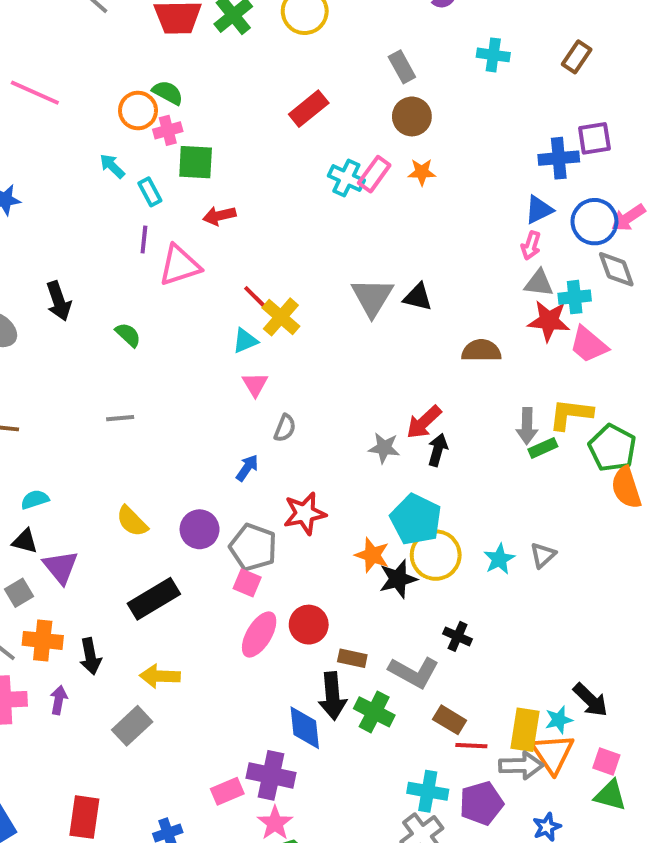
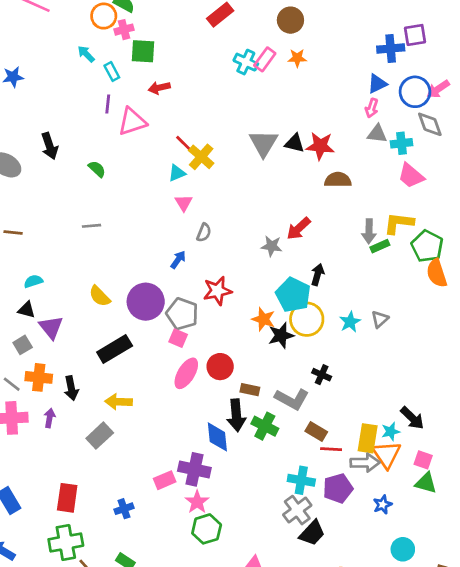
red star: (549, 321) -> (320, 146), moved
black arrow: (438, 450) -> (318, 275), moved
purple circle: (200, 529) -> (146, 302), size x1.4

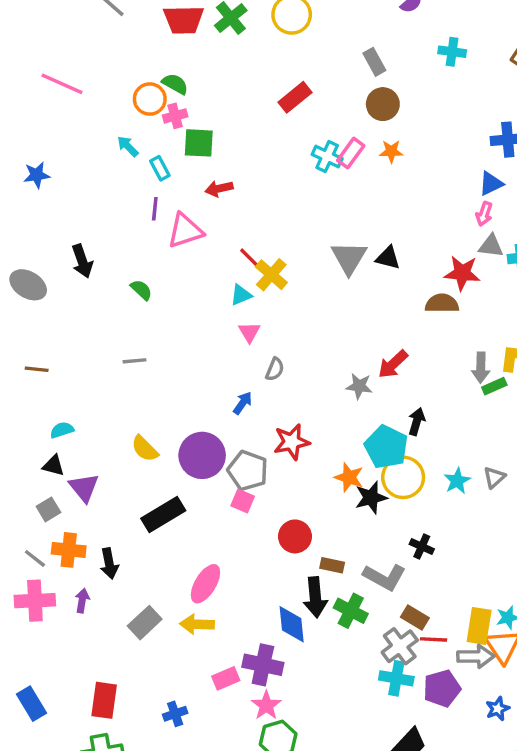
red star: (320, 146) -> (462, 273), moved
pink ellipse: (186, 373) -> (205, 584), moved
yellow arrow: (119, 402) -> (197, 624), moved
gray cross: (297, 510) -> (400, 646), moved

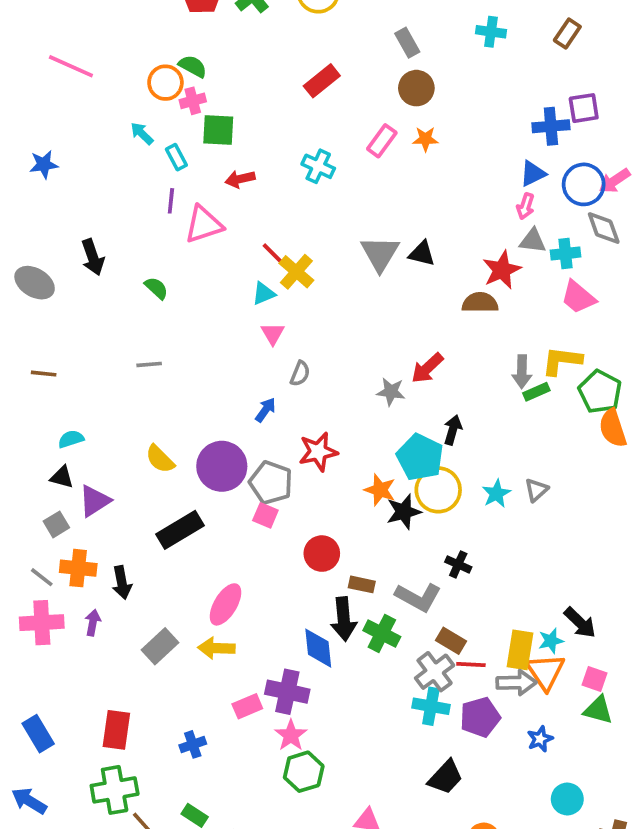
cyan cross: (327, 156) -> (318, 166), moved
red star: (462, 273) -> (502, 270), turned -30
purple triangle: (84, 487) -> (95, 501), turned 36

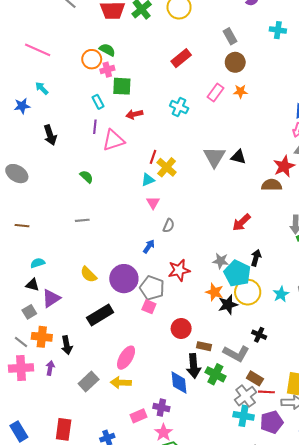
cyan arrow: (142, 134) -> (42, 88), moved
red line: (273, 254) -> (153, 157), turned 64
black arrow: (93, 257) -> (50, 135), moved
gray star: (391, 392) -> (221, 261), moved
purple cross: (287, 692) -> (161, 408), size x0.7

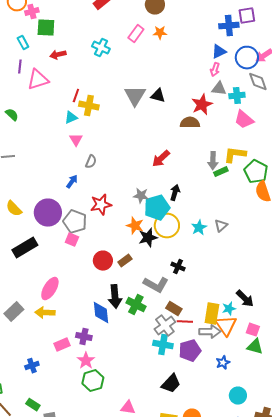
yellow cross: (167, 167) -> (89, 106), turned -30
cyan pentagon: (237, 273) -> (157, 208), turned 30
brown rectangle: (204, 346) -> (125, 261), moved, turned -48

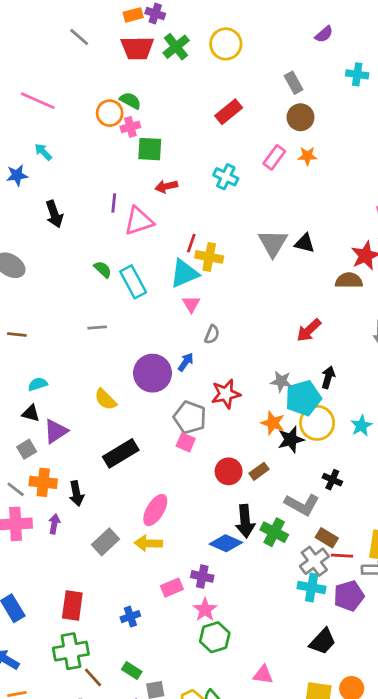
cyan rectangle: (23, 43) -> (133, 282), moved, size x1.6
cyan triangle: (71, 118) -> (184, 274), size x1.6
purple circle: (48, 213) -> (152, 373), moved
blue diamond: (101, 313) -> (226, 543), turned -60

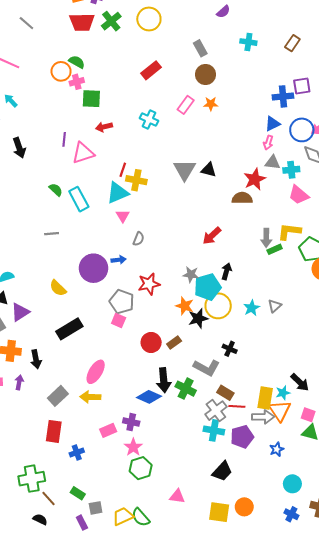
gray line: (79, 37) -> (26, 23), moved
blue arrow: (186, 362) -> (119, 260), turned 48
red rectangle: (72, 605) -> (54, 431), moved

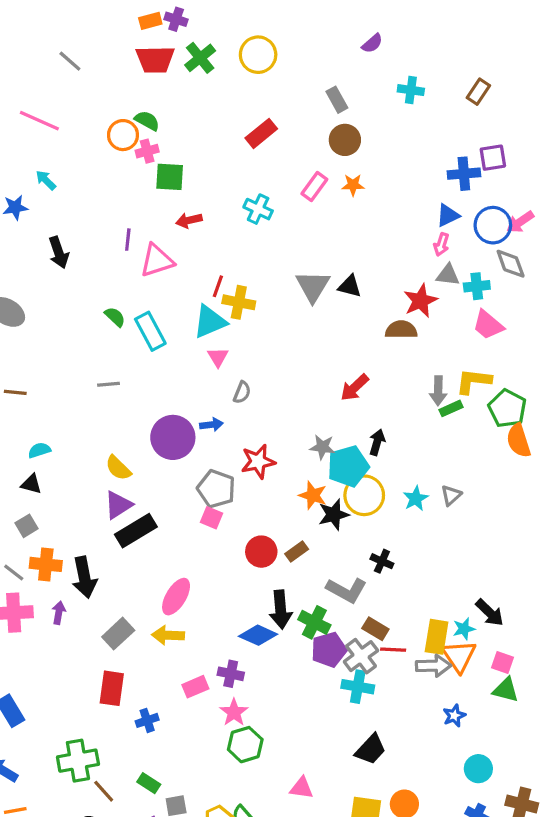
purple triangle: (20, 312) -> (118, 505), moved
black arrow: (36, 359) -> (84, 577), size x1.4
purple pentagon: (242, 437) -> (329, 650), moved

